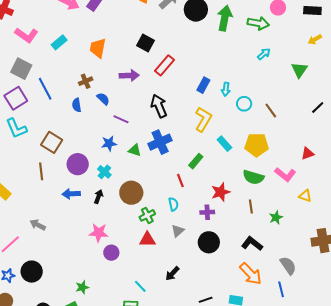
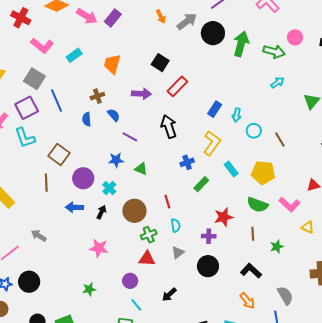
blue cross: (160, 142) -> (187, 162), moved, size x0.6
red line: (180, 180) -> (167, 202), moved
purple circle: (111, 253) -> (130, 281), moved
orange arrow: (251, 274) -> (247, 301), size x0.7
green star: (82, 287) -> (89, 289), moved

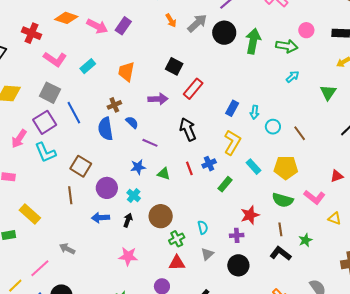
blue semicircle: (87, 119) -> (105, 129), size x1.6
red line: (167, 202) -> (189, 168), moved
black L-shape: (251, 271) -> (280, 253), moved

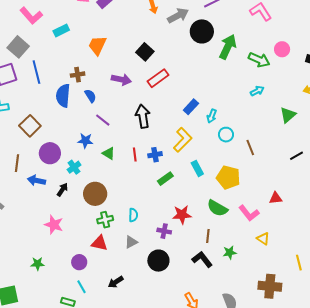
brown line: (70, 195) -> (17, 163), moved

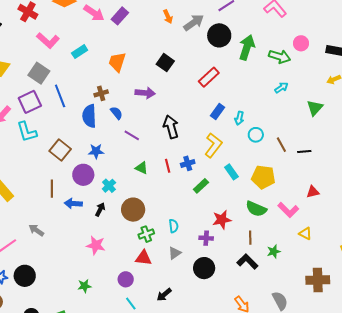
red rectangle: (158, 78) -> (209, 77), moved
blue star: (85, 141) -> (96, 151), moved
black line: (297, 156) -> (304, 151), moved, turned 32

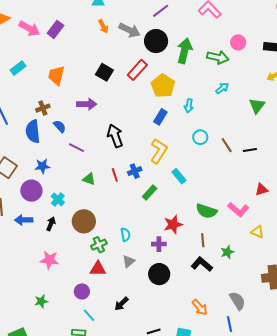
gray arrow: (194, 23) -> (130, 30), turned 65
red rectangle: (209, 77) -> (137, 70), moved
cyan arrow: (239, 118) -> (189, 106), moved
yellow pentagon: (263, 177) -> (163, 86), moved, turned 30

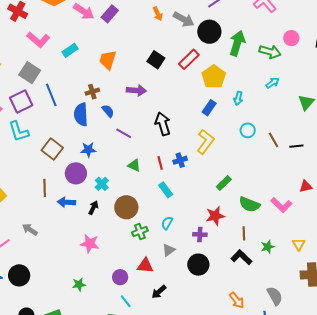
cyan rectangle: (179, 176) -> (166, 190), moved
green rectangle: (150, 192) -> (224, 183), moved
yellow triangle: (257, 232) -> (299, 244), moved, turned 32
cyan semicircle: (125, 235) -> (167, 223), turned -144
red triangle: (98, 269) -> (145, 266), moved

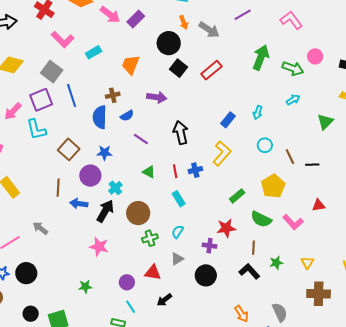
black circle: (209, 32) -> (169, 43), moved
yellow pentagon: (214, 77) -> (273, 186), moved
blue semicircle: (108, 111) -> (127, 116), turned 96
black arrow: (93, 208) -> (105, 211), size x1.6

